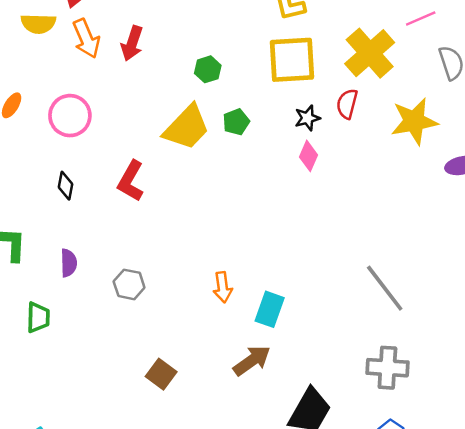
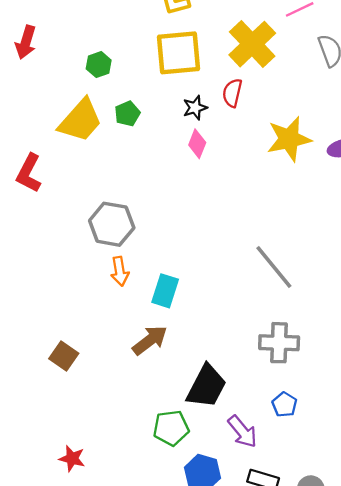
yellow star: (414, 121) -> (289, 139), moved
gray hexagon: (129, 284) -> (112, 224), moved, size x1.5

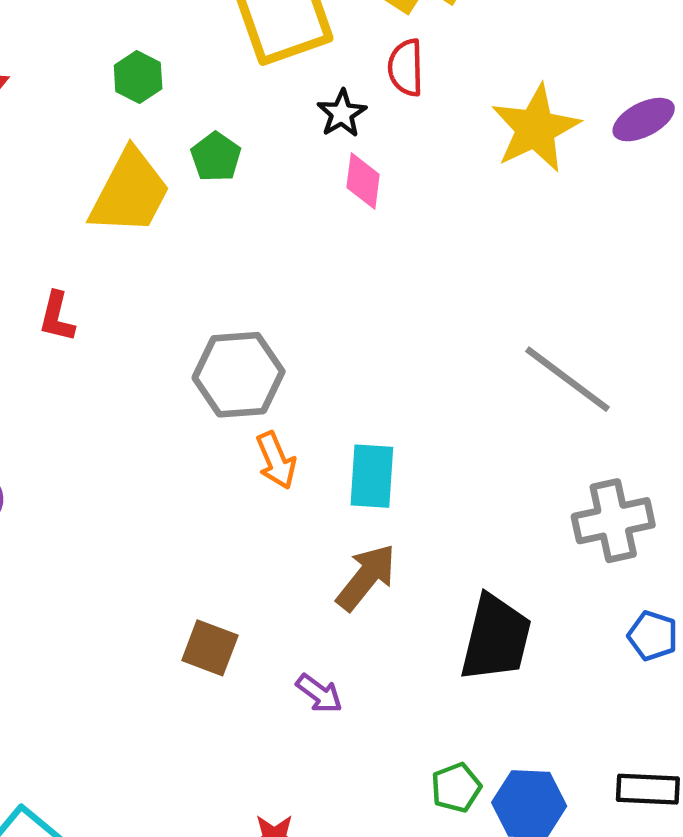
red L-shape: (29, 173) -> (57, 317), size x0.7
green pentagon: (171, 428) -> (456, 788), moved, size x0.7
purple arrow: (242, 432) -> (319, 694), moved, size x0.7

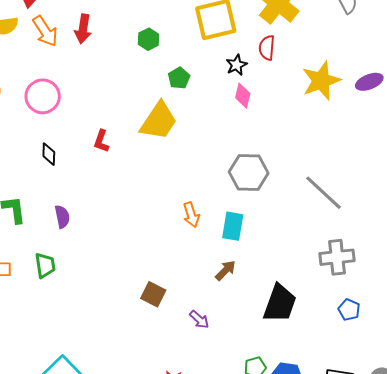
yellow trapezoid: (130, 192) -> (159, 121), moved
gray hexagon: (239, 375) -> (249, 173), moved
brown arrow: (366, 577) -> (225, 270), size x0.7

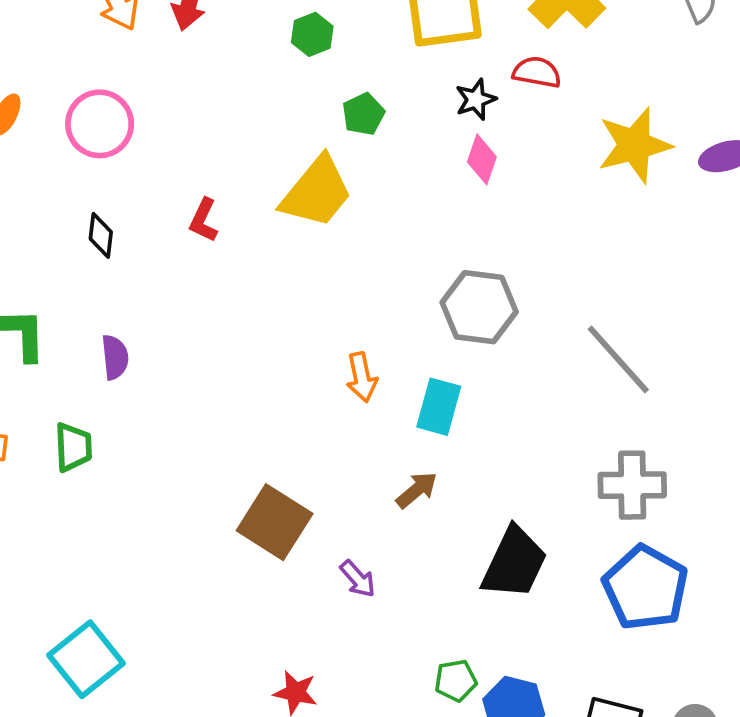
red semicircle: (267, 48) -> (537, 72), turned 90
brown square: (153, 294) -> (275, 522), size x1.5
blue pentagon: (349, 310) -> (645, 588), size x2.0

